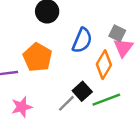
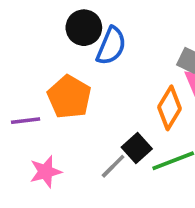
blue semicircle: (82, 40) -> (111, 46), moved

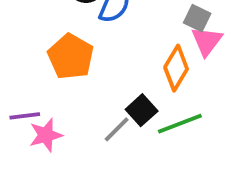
purple line: (26, 121) -> (25, 116), moved

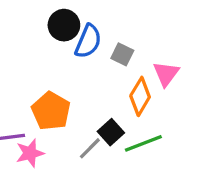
gray square: (197, 18) -> (122, 54), moved
orange pentagon: (71, 57) -> (51, 111), moved

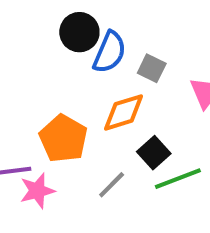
orange diamond: (140, 96) -> (124, 112), moved, turned 42
black square: (111, 132) -> (154, 153), moved

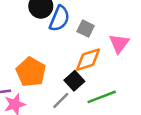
orange diamond: (124, 112) -> (88, 60), moved
black square: (154, 153) -> (74, 81), moved

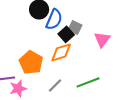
orange diamond: (88, 60) -> (61, 52), moved
black square: (74, 81) -> (66, 34), moved

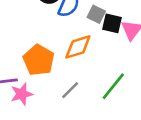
black square: (66, 34) -> (112, 23), moved, turned -35
green line: (88, 82) -> (113, 86), turned -30

